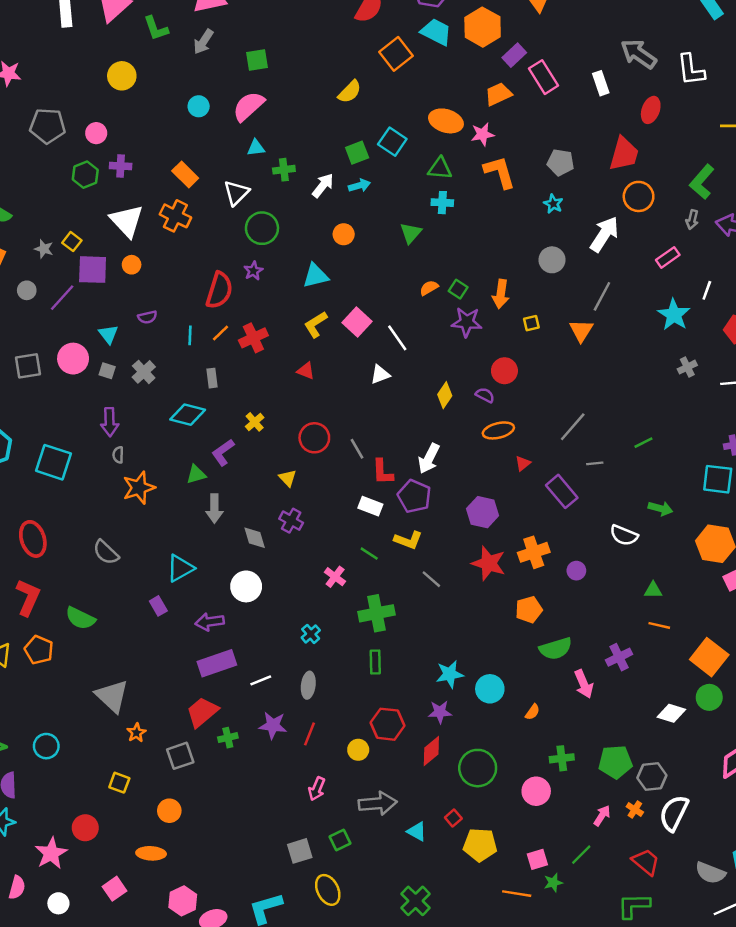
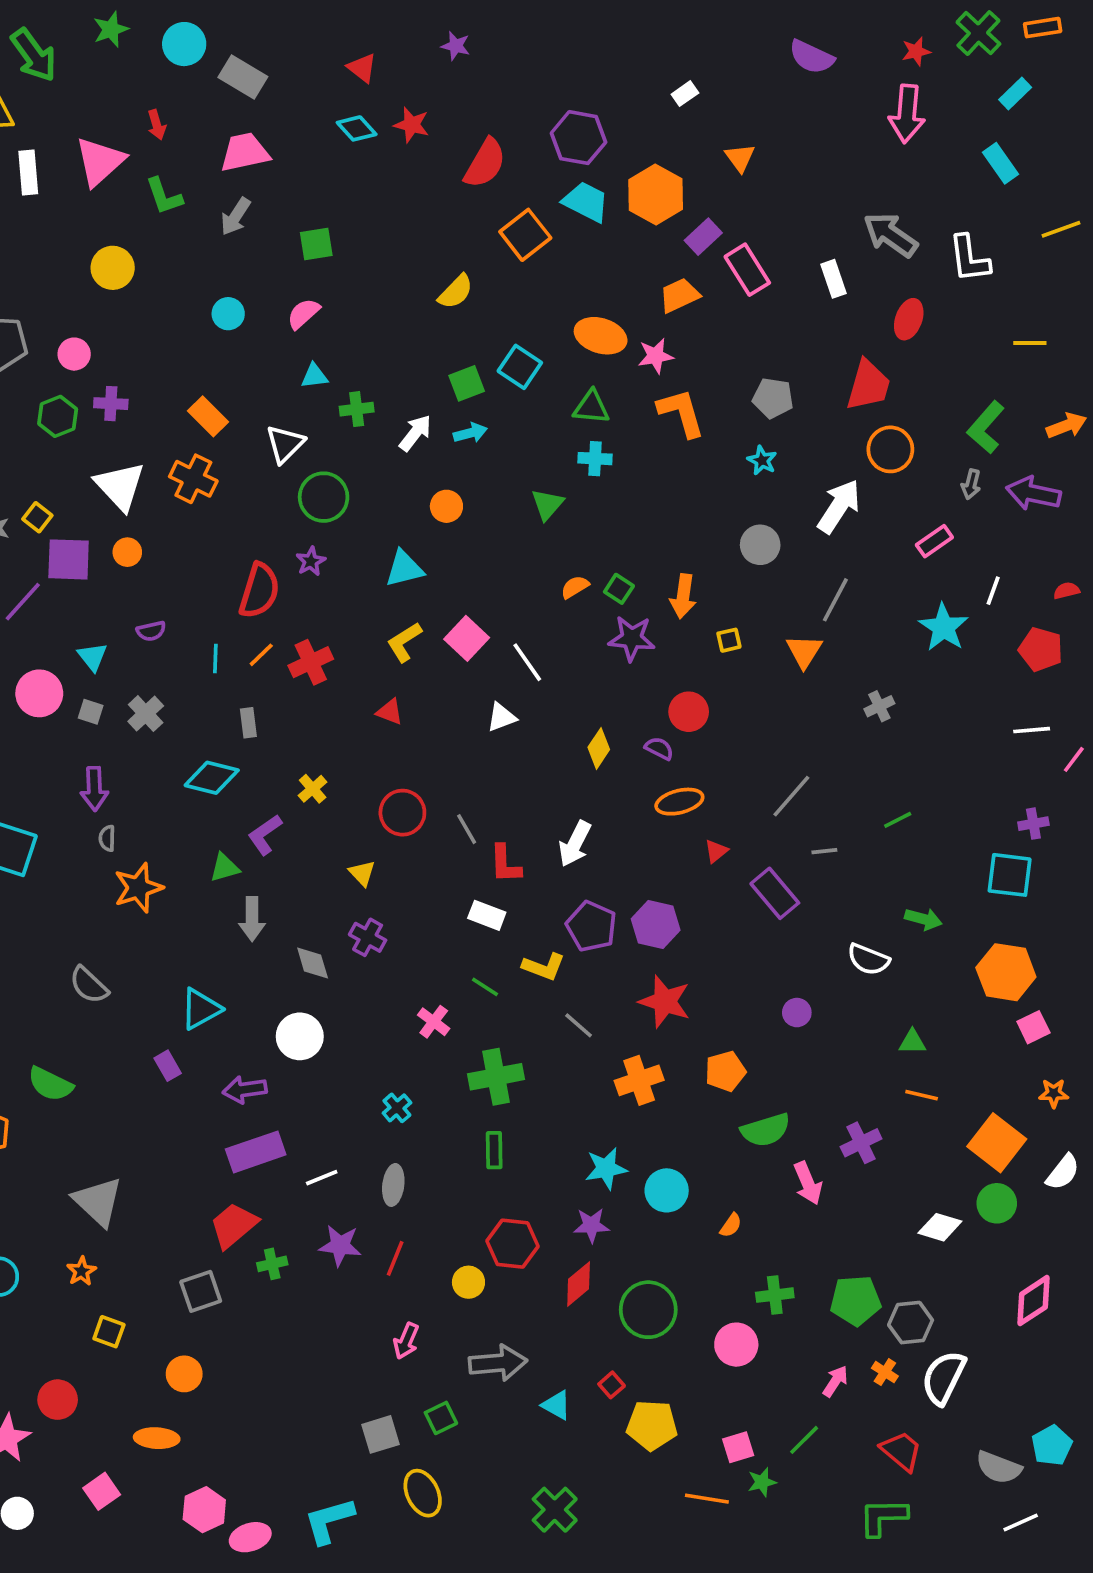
pink semicircle: (249, 106) -> (303, 314), size x0.7
gray cross: (687, 367) -> (879, 706), moved
purple pentagon: (414, 496) -> (591, 926), moved
orange cross: (534, 552) -> (639, 1080), moved
orange star: (136, 733) -> (81, 1271), moved

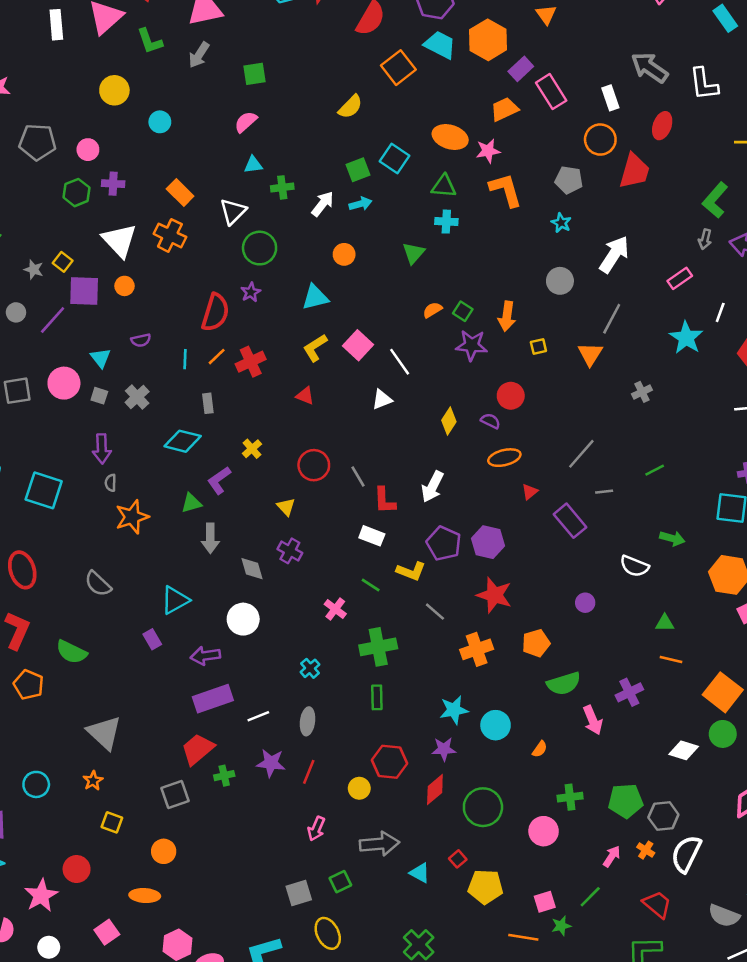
cyan circle: (228, 314) -> (160, 122), moved
orange circle: (890, 449) -> (600, 140), moved

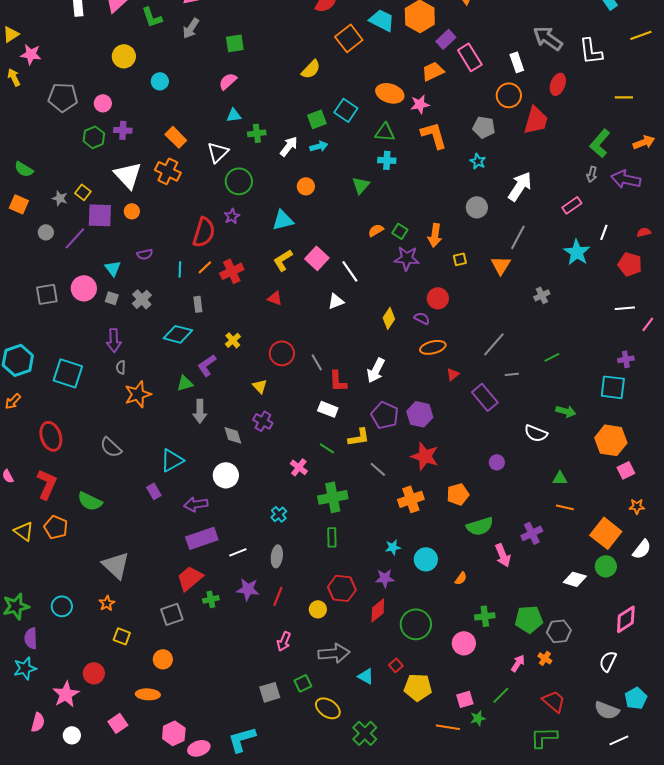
yellow L-shape: (411, 571) -> (359, 437), turned -30
cyan star: (454, 710) -> (393, 547), size x0.7
white semicircle: (686, 854) -> (608, 661), moved, size x0.7
yellow ellipse: (328, 933) -> (328, 708), moved, turned -30

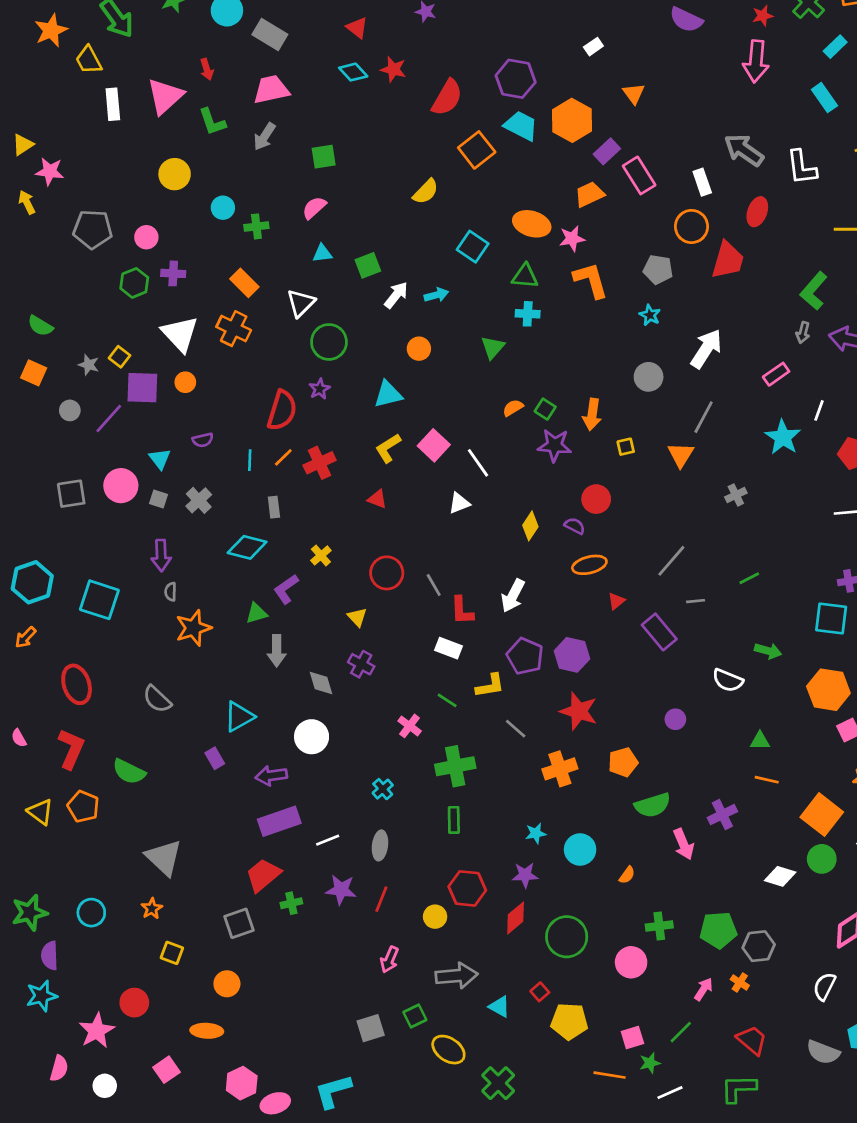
green square: (317, 119) -> (368, 265), moved
green cross: (257, 133) -> (256, 226), moved
white line: (619, 740) -> (670, 1093), moved

